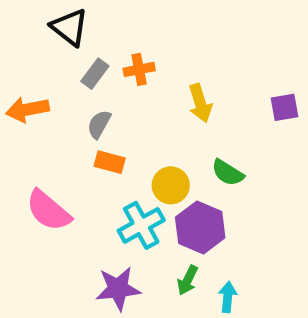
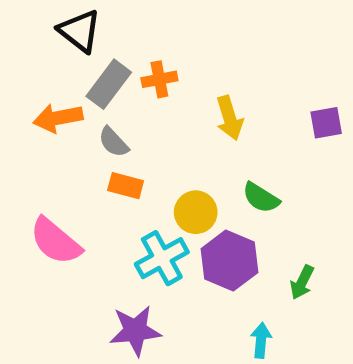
gray rectangle: (95, 74) -> (109, 84), size x1.4
orange arrow: (27, 109) -> (58, 118), moved
gray semicircle: (99, 124) -> (114, 142), turned -72
green arrow: (188, 280) -> (302, 282), moved

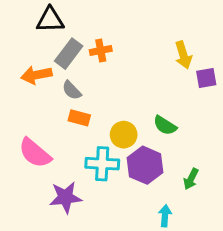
black triangle: (80, 31) -> (50, 20), turned -40
yellow arrow: (229, 118) -> (183, 55), moved
cyan cross: (162, 258) -> (102, 164), turned 32
purple star: (135, 331) -> (65, 197), moved

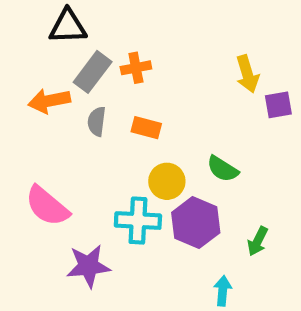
gray semicircle: (72, 90) -> (97, 121), turned 50
orange rectangle: (79, 118) -> (146, 128), moved

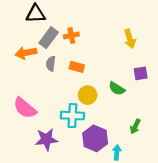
purple square: (278, 105) -> (141, 73), moved
purple hexagon: (196, 223) -> (95, 138), moved

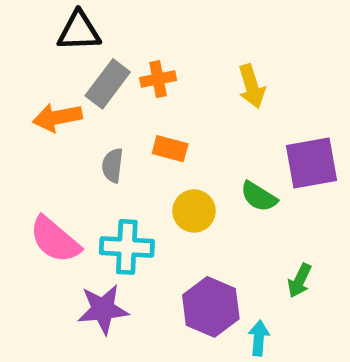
yellow arrow: (130, 39) -> (252, 86), moved
gray semicircle: (51, 64) -> (112, 165), moved
purple square: (141, 73) -> (312, 163), size x1.6
cyan cross: (72, 116) -> (127, 247), moved

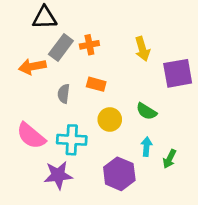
purple square: (312, 163) -> (178, 73), moved
cyan arrow: (259, 338) -> (146, 147), moved

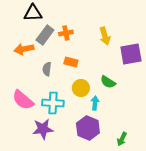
cyan arrow: (146, 147) -> (95, 103), moved
green arrow: (170, 159) -> (122, 139), moved

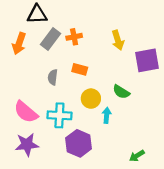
orange arrow: (24, 49) -> (19, 44), moved, turned -60
purple hexagon: (88, 128) -> (79, 143), moved
purple star: (43, 129) -> (27, 145), moved
green arrow: (122, 139) -> (137, 156), turned 32

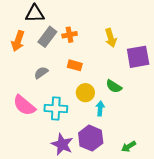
gray semicircle: (53, 77) -> (41, 73), moved, turned 48
purple hexagon: (79, 143) -> (91, 138), moved
purple star: (27, 145) -> (62, 144), moved, turned 30

